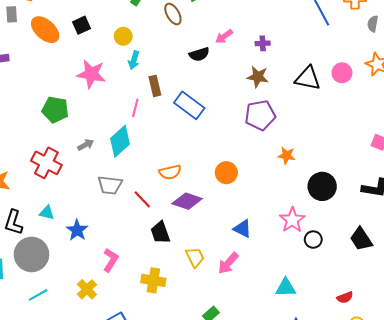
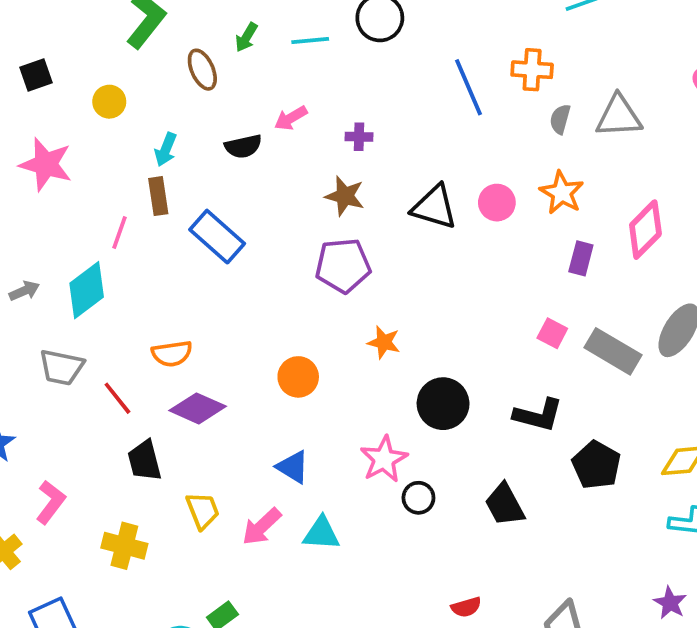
cyan arrow: (134, 60) -> (166, 150), moved
orange circle: (226, 173) -> (298, 377), moved
cyan triangle: (286, 288) -> (321, 533), moved

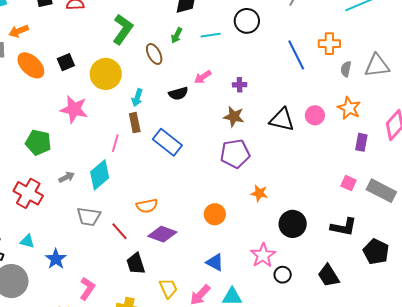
yellow circle: (109, 102) -> (106, 74), size x1.8

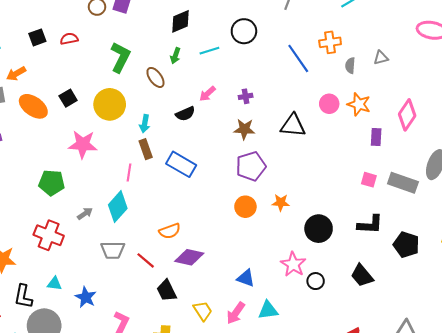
gray triangle: (377, 66) -> (381, 58), size x0.6
pink circle: (315, 115) -> (329, 104), moved
orange circle: (215, 214) -> (245, 207), moved

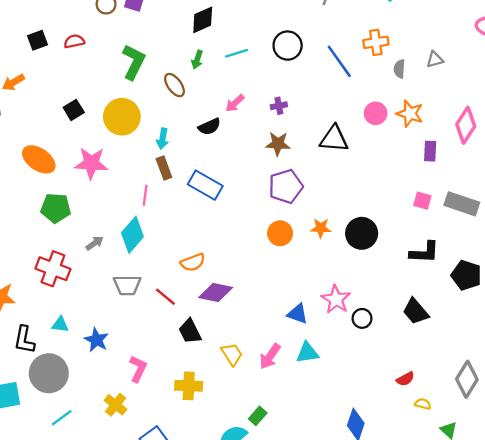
black circle: (244, 31) -> (288, 46), moved
orange ellipse: (33, 106) -> (39, 159), moved
black circle: (319, 229) -> (362, 233), moved
blue triangle: (246, 278) -> (298, 314), moved

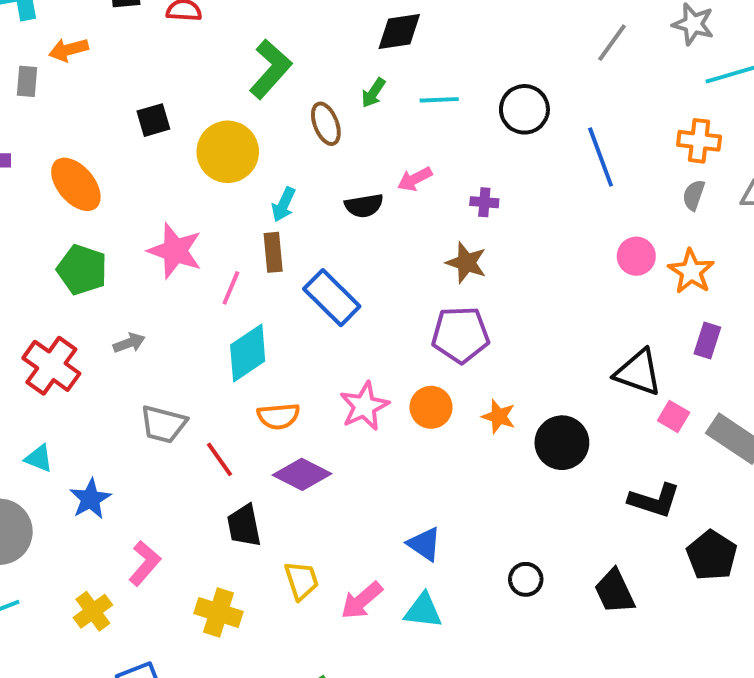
orange cross: (376, 42) -> (699, 141), moved
black triangle: (334, 139) -> (638, 372), moved
pink star: (91, 163) -> (175, 251), moved
cyan diamond: (132, 235) -> (248, 353), moved
pink star: (336, 299) -> (364, 406), moved

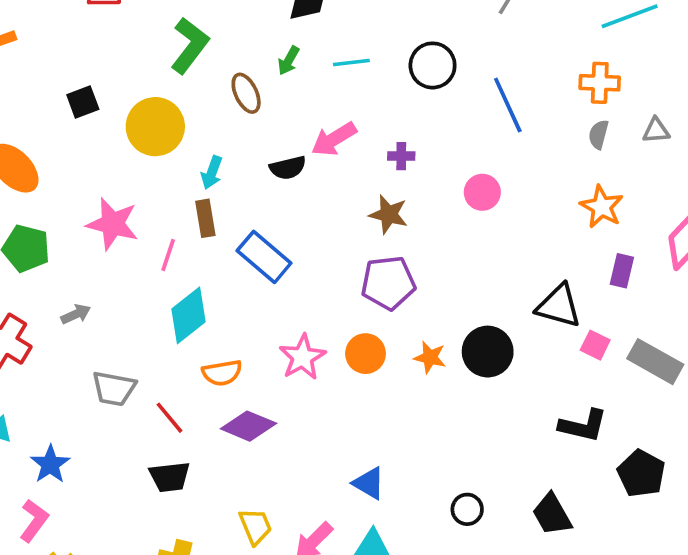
pink arrow: (415, 179) -> (334, 139), size x1.4
pink circle: (636, 256) -> (482, 192), moved
black circle: (562, 443) -> (488, 352), moved
black trapezoid: (244, 526) -> (170, 477), moved, turned -81
pink L-shape: (145, 563) -> (34, 521), moved

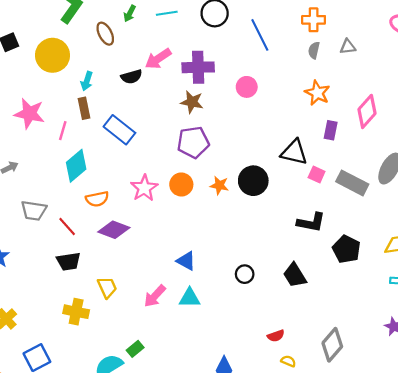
purple cross: (401, 156) -> (198, 67), size x2.0
yellow trapezoid: (255, 526) -> (107, 287), moved

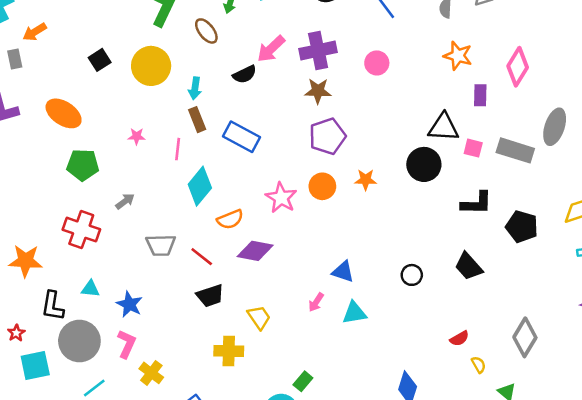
pink star: (29, 114) -> (137, 136), size x0.5
black circle: (253, 181) -> (424, 164), moved
pink arrow: (155, 296) -> (316, 302), moved, size x0.7
yellow semicircle: (288, 361) -> (479, 365), turned 48

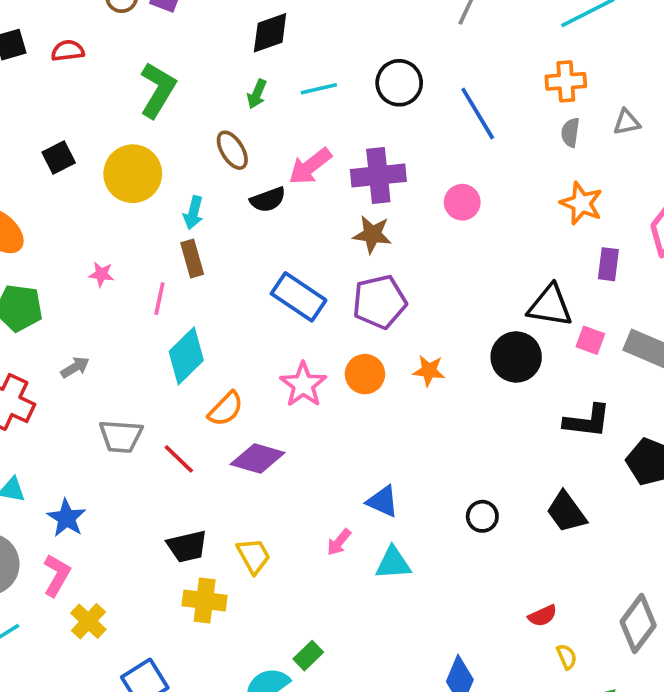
brown ellipse: (206, 31) -> (232, 150), moved
blue rectangle: (242, 137) -> (299, 297), moved
orange semicircle: (230, 219) -> (226, 409), turned -30
black trapezoid: (210, 296) -> (187, 546), moved

